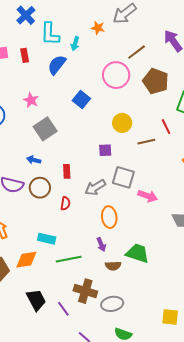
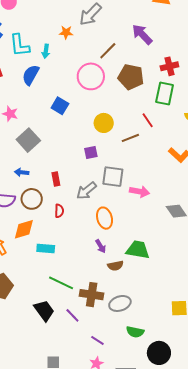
green line: (69, 259) -> (61, 283), moved, turned 45
orange diamond: (26, 260) -> (24, 229), moved

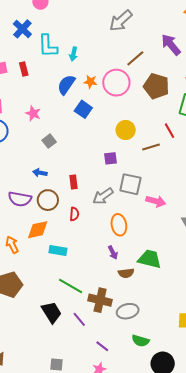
orange star: (66, 32) -> (90, 82), moved
blue semicircle: (31, 75) -> (66, 85), moved
gray square: (28, 140) -> (49, 141), size x0.6

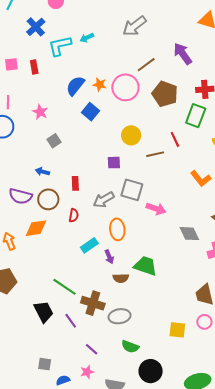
cyan L-shape: (48, 46) -> (60, 46), turned 75
cyan arrow: (73, 54) -> (87, 38), moved, turned 48
cyan rectangle: (58, 250) -> (89, 245), moved, turned -48

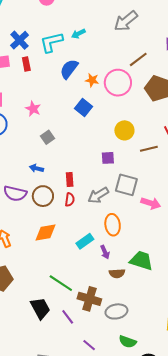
blue cross: (36, 27) -> (20, 40), moved
blue semicircle: (75, 86) -> (69, 69), moved
red semicircle: (74, 215) -> (70, 200), moved
orange diamond: (36, 228) -> (46, 232), moved

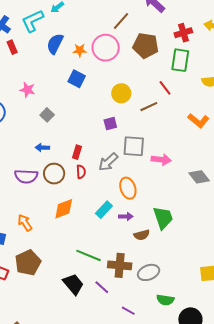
red rectangle: (70, 179) -> (77, 152), turned 32
purple arrow: (105, 252) -> (126, 216), turned -56
green trapezoid: (141, 261) -> (163, 218), turned 65

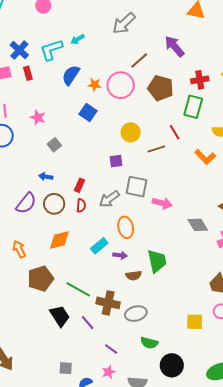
orange L-shape: (198, 121) -> (205, 157), moved
purple semicircle: (26, 176) -> (26, 203), turned -60
brown pentagon: (28, 263) -> (41, 279), moved

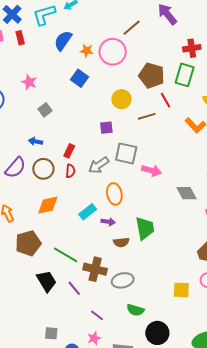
brown pentagon: (161, 88) -> (152, 75), moved

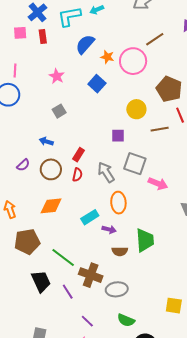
pink star: (29, 82) -> (57, 76), moved
gray arrow: (99, 165) -> (106, 172), turned 85
purple semicircle: (15, 168) -> (23, 165), size x0.6

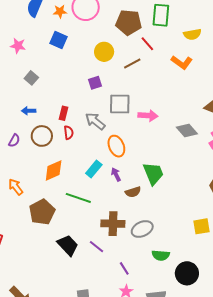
purple arrow: (109, 229) -> (116, 174), turned -112
green line: (63, 257) -> (78, 198), moved
purple line: (87, 321) -> (124, 268), turned 32

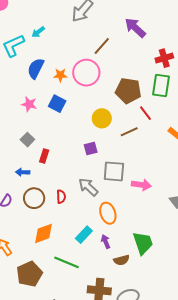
pink star: (18, 46) -> (29, 104), moved
red rectangle: (63, 113) -> (44, 156), moved

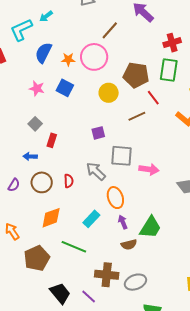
yellow circle: (102, 118) -> (109, 93), moved
purple arrow: (106, 242) -> (123, 222), moved
green trapezoid: (143, 243) -> (150, 227), turned 50

